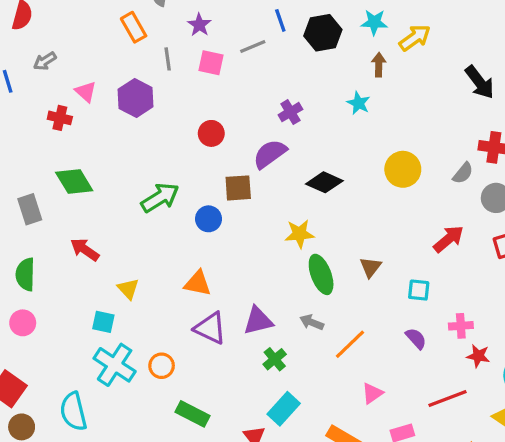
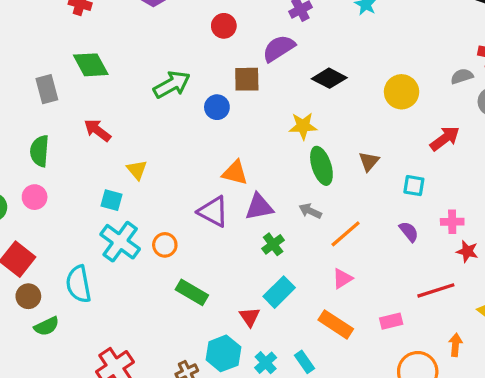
yellow circle: (403, 169) -> (402, 92), moved
gray semicircle: (463, 173) -> (462, 76), turned -150
orange triangle: (198, 283) -> (235, 173), moved
pink triangle: (372, 393) -> (342, 279), moved

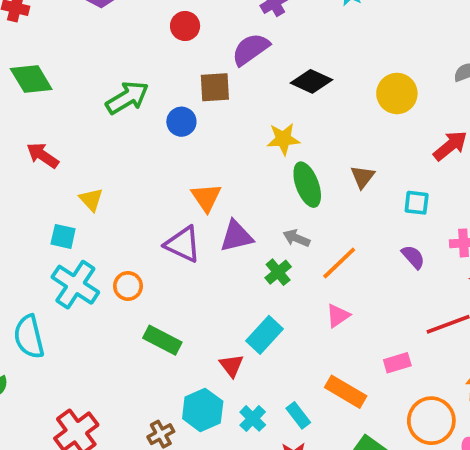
orange triangle: (235, 173) -> (206, 197), turned 44
green cross: (273, 244) -> (278, 272), moved
orange rectangle: (336, 324) -> (346, 392), moved

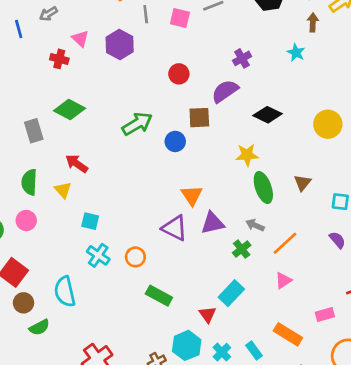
green diamond: (31, 79) -> (70, 109), turned -32
yellow triangle: (91, 200) -> (63, 190), moved
cyan cross: (75, 285) -> (98, 255), size x0.7

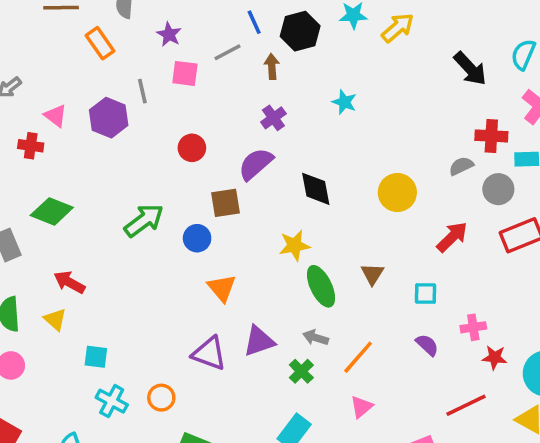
gray line: (146, 14) -> (142, 91), moved
brown arrow: (313, 22) -> (272, 66), moved
black diamond: (268, 115) -> (316, 189), turned 60
orange triangle: (192, 195) -> (222, 288), moved

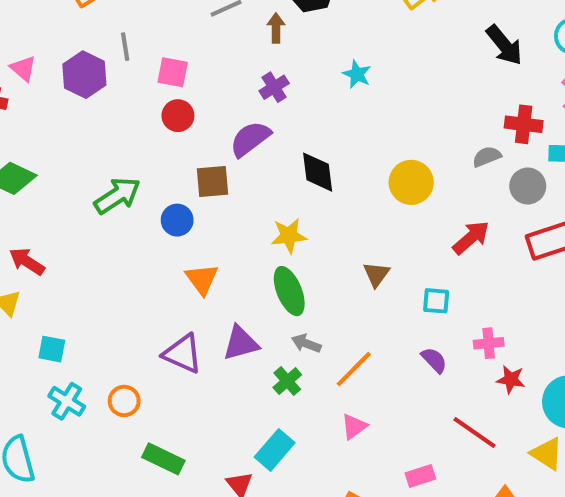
pink square: (185, 73) -> (173, 72), moved
green ellipse: (321, 286) -> (289, 291), moved
red line: (466, 405) -> (474, 432), turned 57

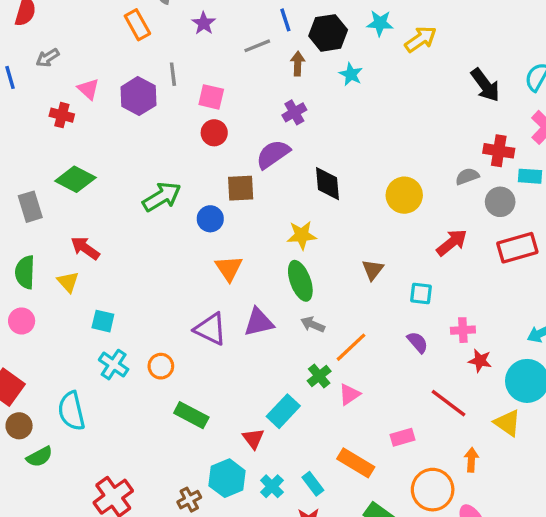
cyan star: (357, 74) -> (351, 74), moved
green cross: (287, 381) -> (319, 376), moved

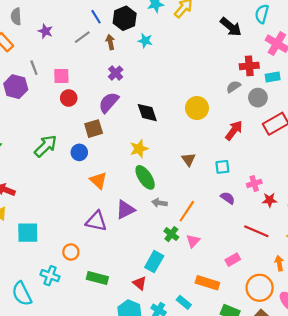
cyan square: (103, 321) -> (28, 233), size x1.5
cyan cross: (114, 365) -> (50, 276), moved

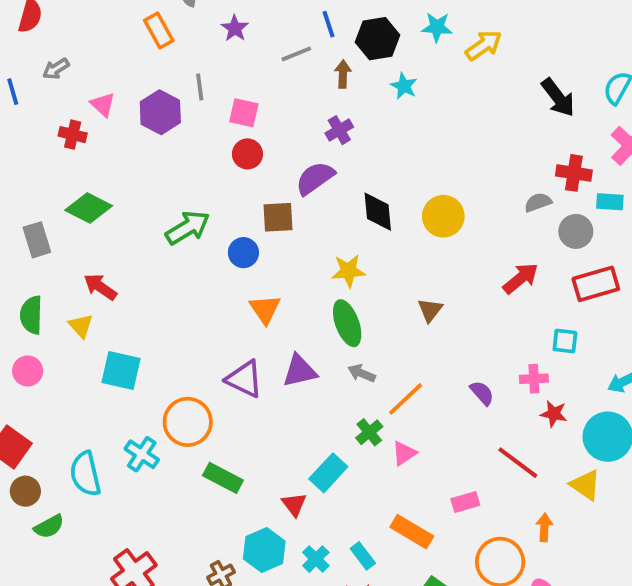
yellow circle: (197, 108) -> (443, 216), moved
cyan square: (222, 167) -> (565, 341), moved
orange circle: (71, 252) -> (188, 422), size x1.6

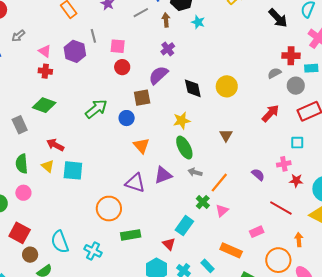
red cross: (73, 135) -> (45, 71), moved
cyan square: (121, 371) -> (73, 170), moved
cyan cross: (142, 454) -> (93, 251), moved
green rectangle: (223, 478) -> (131, 235), turned -30

